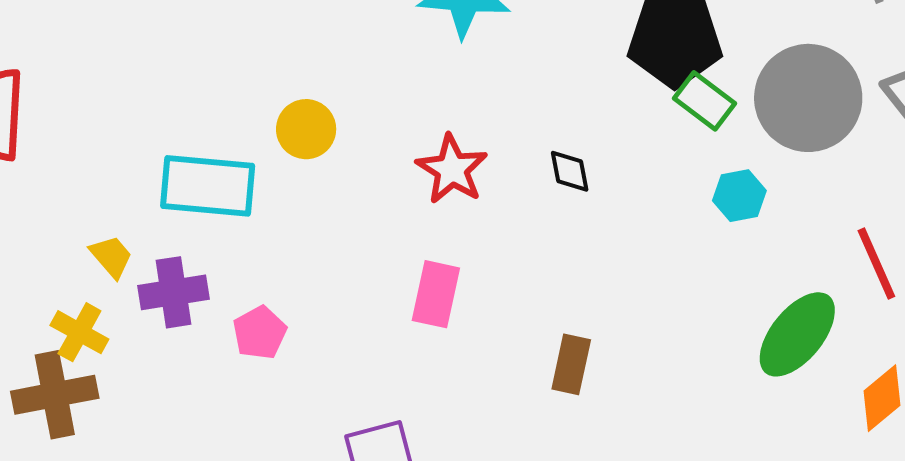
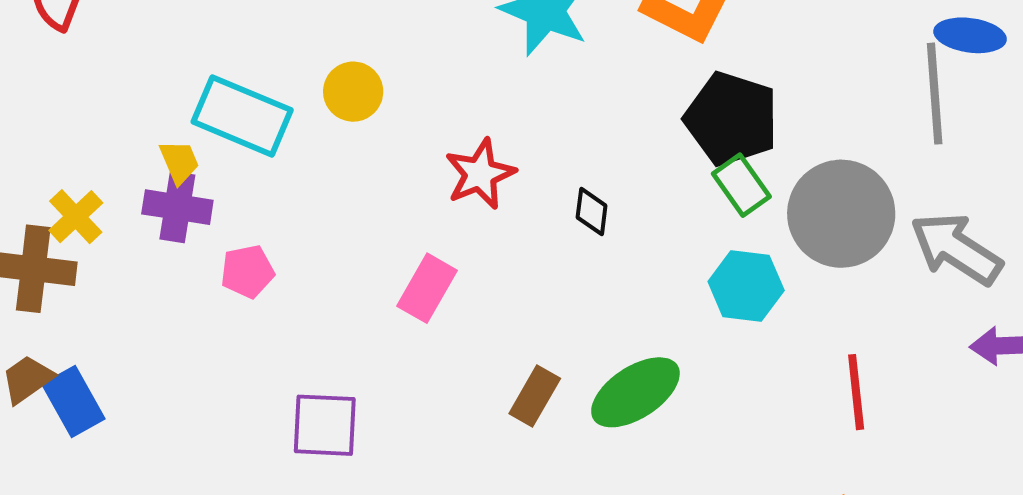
cyan hexagon: (739, 196) -> (746, 286), size x1.4
yellow trapezoid: (111, 256) -> (179, 162), moved
green ellipse: (797, 334) -> (635, 392), moved

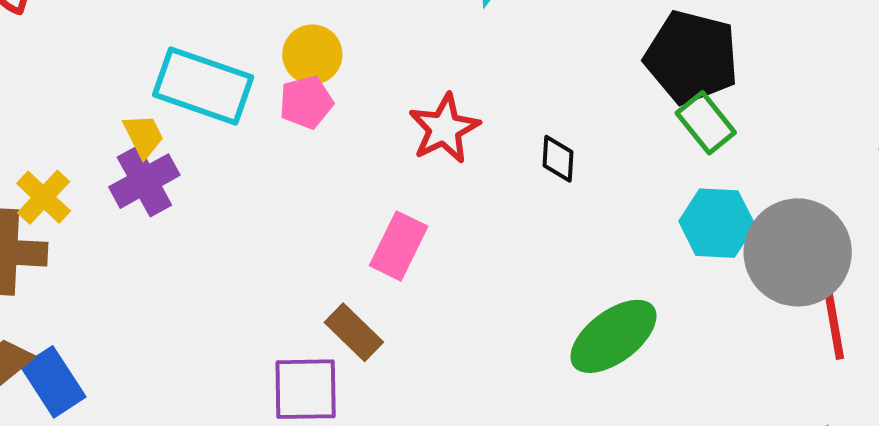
purple cross: (177, 207) -> (144, 181), turned -34
gray circle: (841, 214) -> (798, 252), moved
pink pentagon: (247, 272) -> (306, 102), moved
brown rectangle: (535, 396) -> (354, 332), moved, turned -72

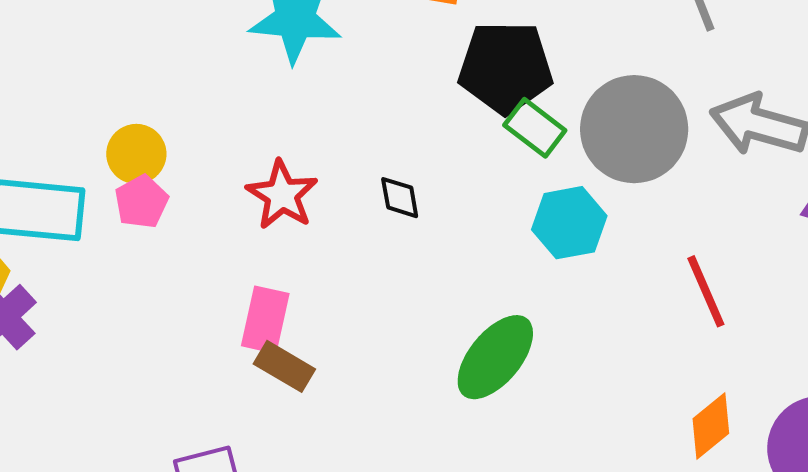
gray circle: (798, 252) -> (634, 129), moved
brown rectangle: (354, 332) -> (284, 366), moved

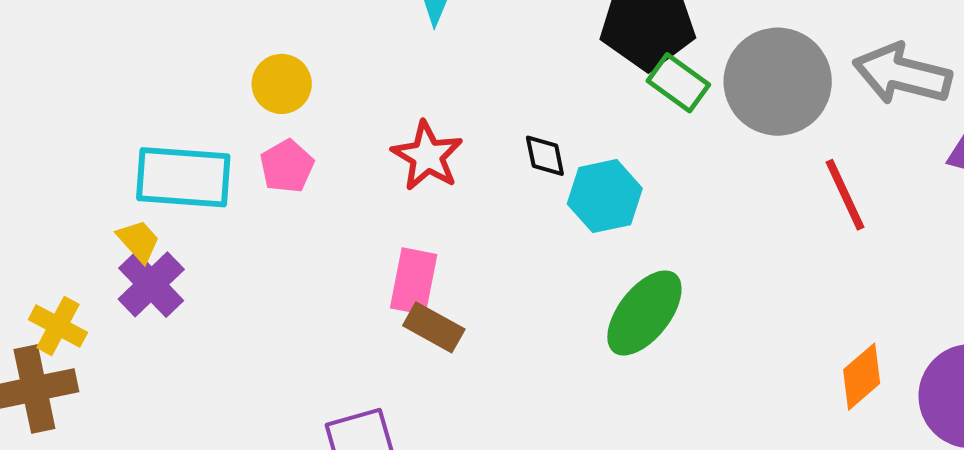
yellow circle: (136, 154) -> (282, 84), moved
cyan hexagon: (569, 223) -> (605, 196), moved
red line: (706, 291) -> (845, 195), moved

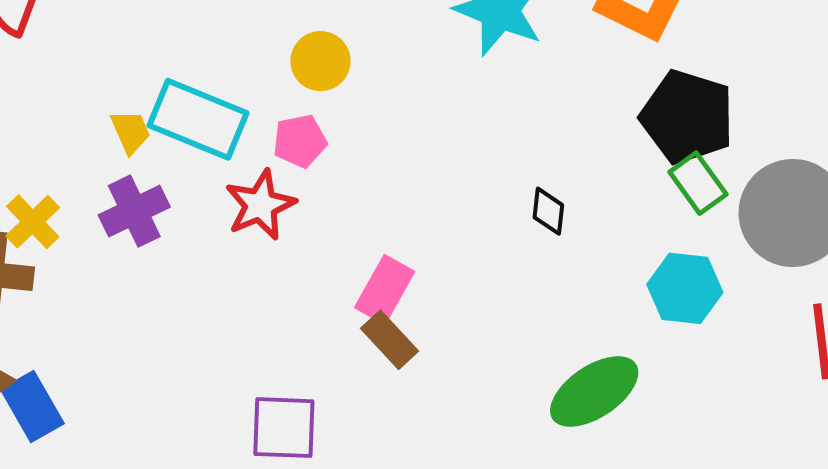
red star: (427, 156) -> (260, 205), moved
cyan hexagon: (605, 196) -> (685, 288), moved
yellow trapezoid: (139, 241) -> (131, 132), moved

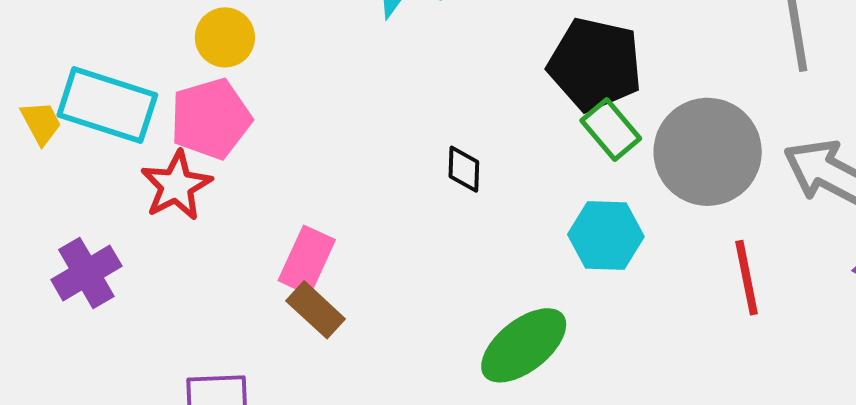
pink pentagon: (300, 141) -> (211, 119), size x1.5
purple cross: (134, 211) -> (86, 273), moved

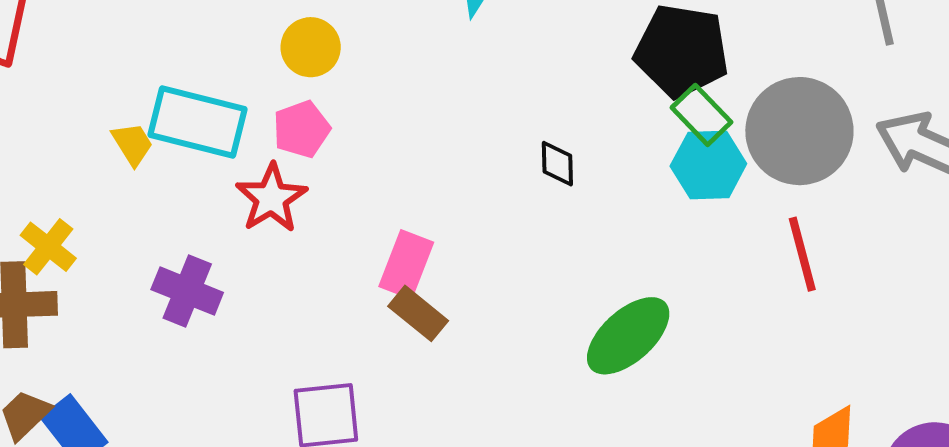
pink pentagon: (211, 119) -> (301, 129), size x0.7
cyan hexagon: (606, 235) -> (708, 165), moved
purple cross: (86, 273) -> (187, 291), turned -34
red line: (747, 278) -> (802, 254), moved

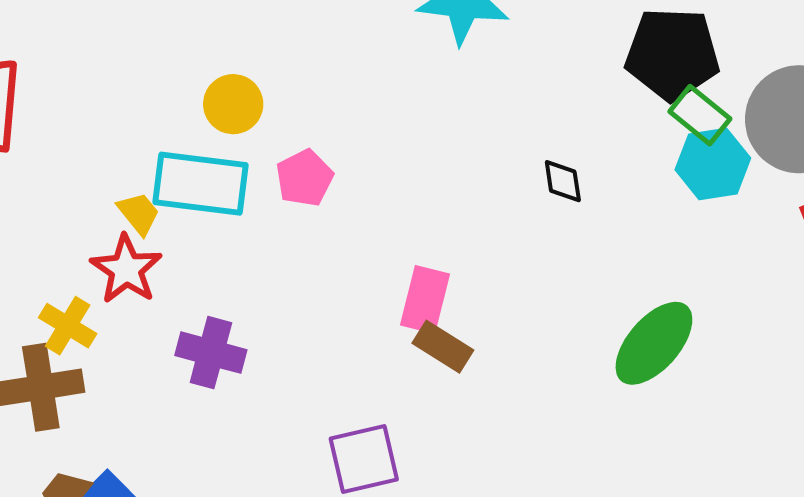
yellow circle: (311, 47) -> (233, 104), moved
red star: (271, 198) -> (126, 269), moved

